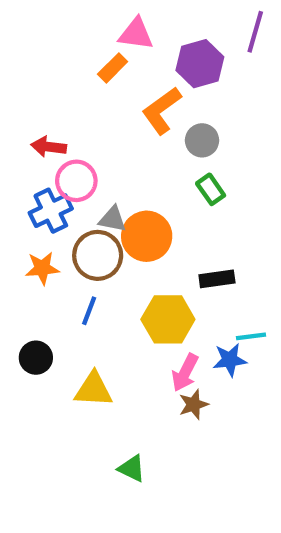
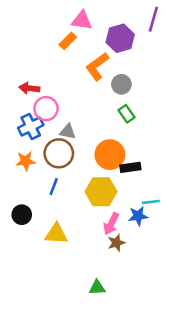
orange circle: (147, 236) -> (110, 155), moved
green triangle: (132, 468) -> (97, 288), moved, turned -30

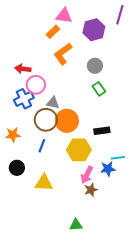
orange L-shape: (97, 66) -> (63, 54), moved
orange circle: (110, 155) -> (67, 121), moved
orange star: (26, 161) -> (13, 135), moved

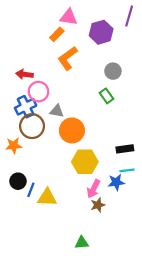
gray circle: (95, 66) -> (113, 71), moved
brown circle: (46, 120) -> (32, 126), moved
black rectangle: (102, 131) -> (125, 149), moved
blue line: (42, 146) -> (31, 190), moved

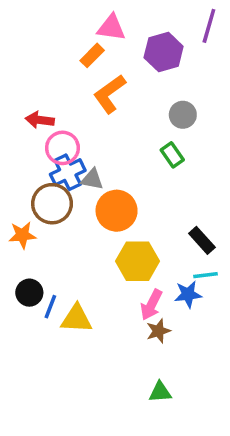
blue cross: (26, 107) -> (68, 172), moved
black rectangle: (125, 149) -> (202, 240), turned 56
green triangle: (82, 243) -> (160, 392), moved

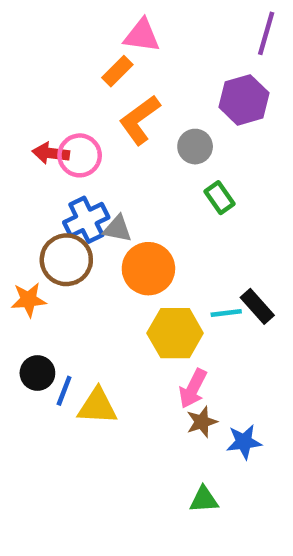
purple hexagon: (164, 52) -> (244, 100), moved
gray circle: (183, 115) -> (195, 147), moved
pink circle: (62, 148) -> (80, 155), moved
cyan line: (205, 275) -> (226, 313), moved
blue star: (188, 294) -> (244, 442), moved

